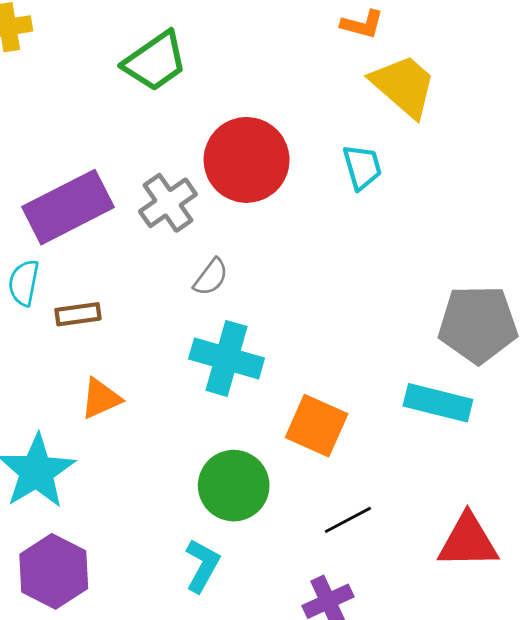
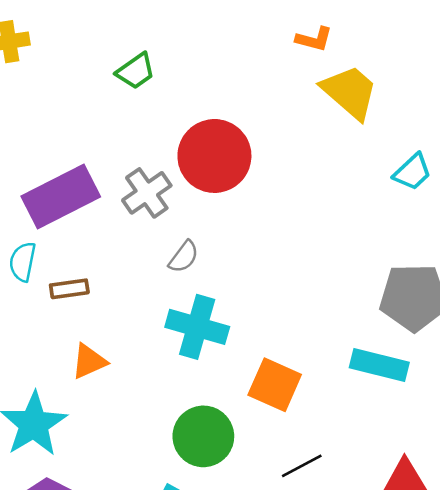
green trapezoid: (155, 61) -> (136, 71), size x0.7
cyan trapezoid: (362, 167) -> (412, 172), moved, turned 63

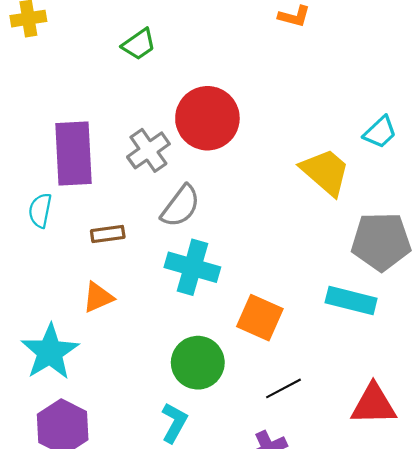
yellow trapezoid: (350, 92) -> (325, 172), moved
purple rectangle: (61, 197) -> (73, 154), turned -66
gray semicircle: (184, 257) -> (181, 206), size x1.5
brown rectangle: (69, 289) -> (108, 234), moved

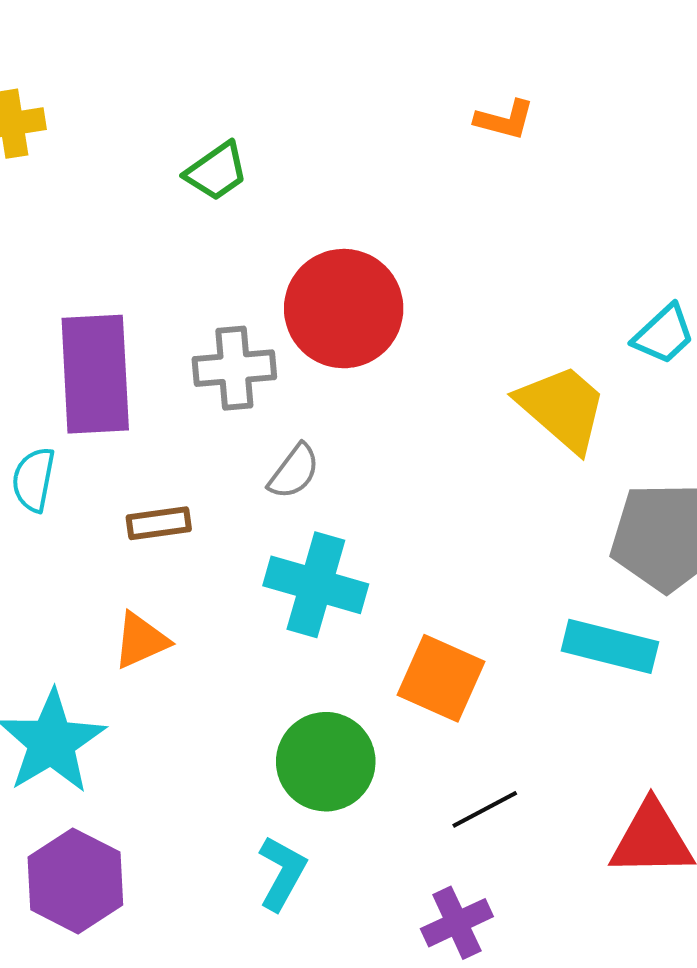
gray cross: (148, 150) -> (234, 368), turned 30
gray semicircle: (181, 206) -> (294, 472), size x0.7

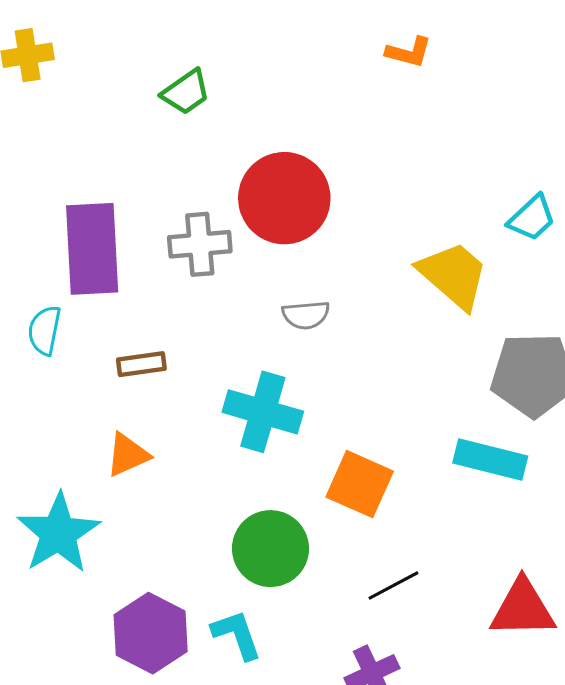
gray semicircle: (294, 472) -> (306, 315), moved, turned 48
cyan L-shape: (282, 873) -> (237, 635), turned -48
purple hexagon: (75, 881) -> (151, 633), moved

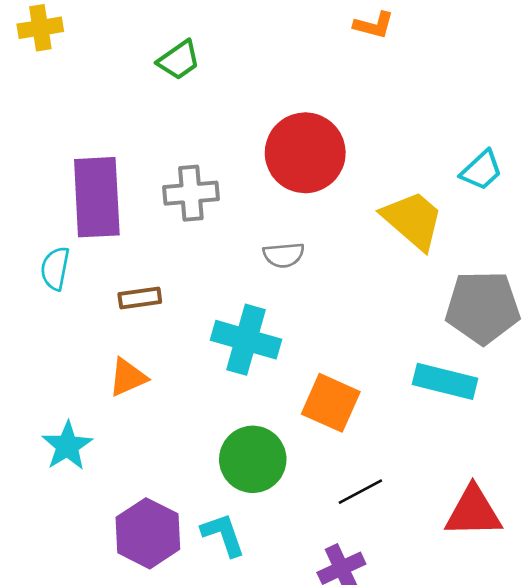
red circle: (284, 198) -> (305, 153), moved
cyan star: (58, 533) -> (67, 446), size x0.7

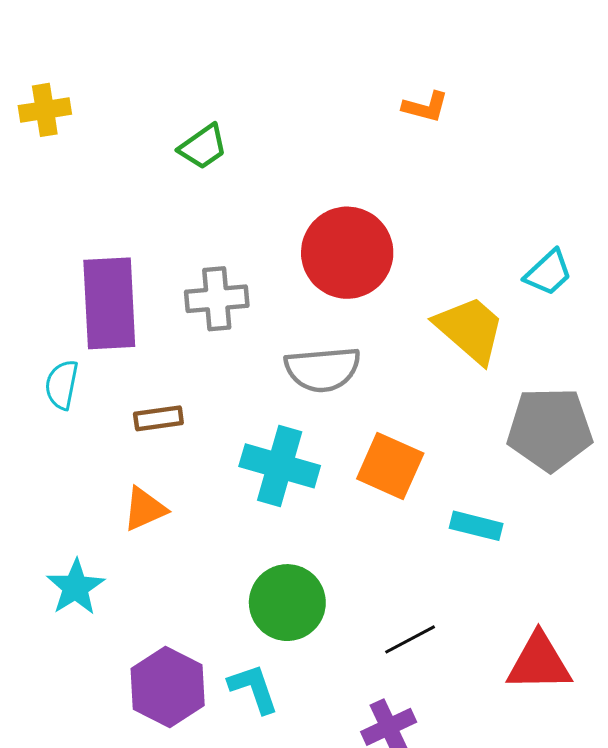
gray semicircle: (284, 255) -> (323, 369), size x1.6
cyan rectangle: (445, 381) -> (476, 526), moved, size x0.7
orange square: (331, 403) -> (390, 466), moved

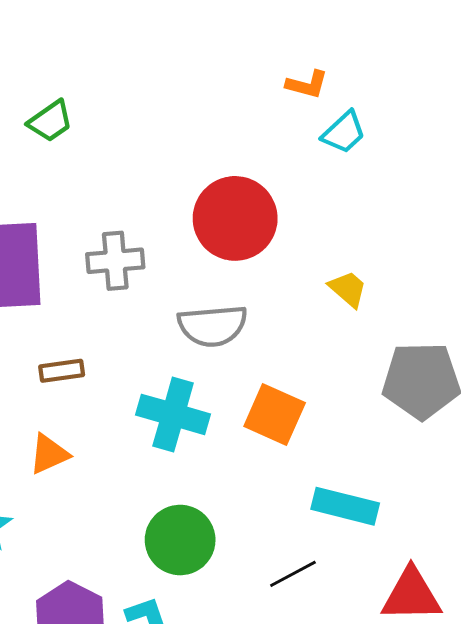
green trapezoid: (203, 147) -> (50, 121), moved
cyan trapezoid: (548, 273) -> (344, 132), moved
yellow trapezoid: (470, 329) -> (348, 289), size x0.6
cyan rectangle: (476, 526) -> (345, 506), moved, size x1.4

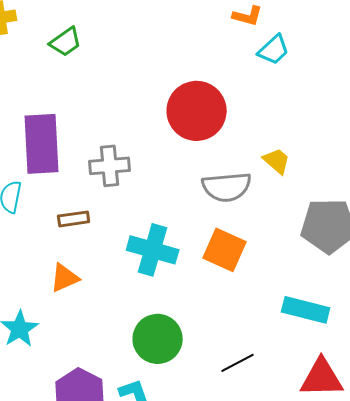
gray cross: (115, 261) -> (110, 166), moved
gray semicircle: (213, 326) -> (227, 187), moved
cyan rectangle: (345, 506) -> (306, 310), moved

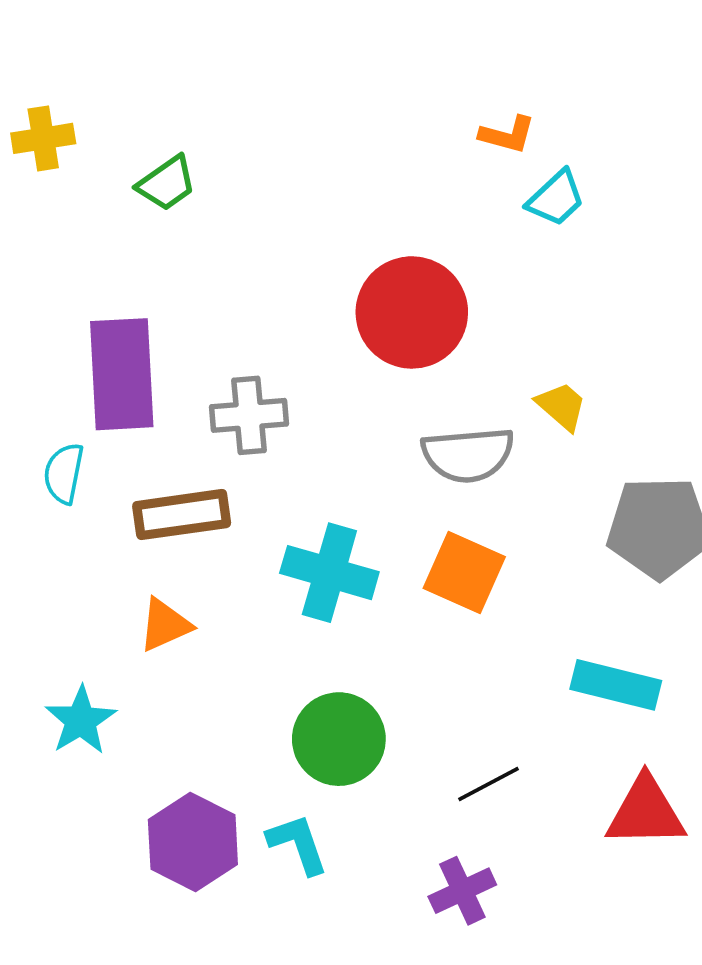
brown rectangle: (74, 219) -> (182, 515), size x1.6

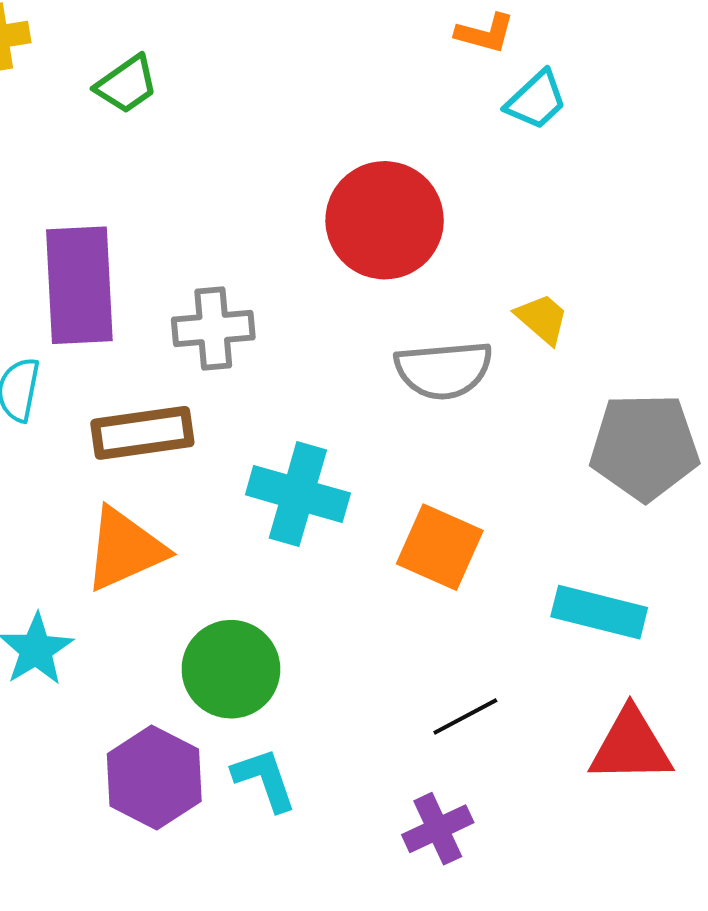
orange square: (464, 573) -> (440, 547), moved
orange triangle: (165, 625) -> (125, 549), size x1.5
green circle: (339, 739) -> (231, 669), moved

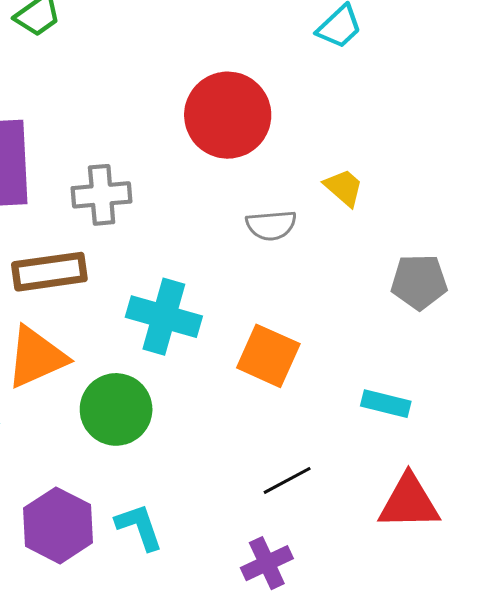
gray semicircle: (444, 370) -> (271, 225), size x0.7
gray pentagon: (644, 447) -> (419, 282), size x0.7
cyan rectangle: (599, 612) -> (386, 404), size x0.7
green circle: (231, 669) -> (116, 409), moved

